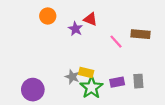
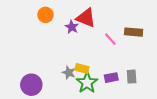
red triangle: (90, 19) -> (86, 18), size x1.5

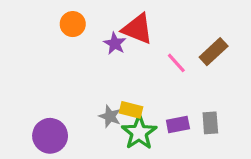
brown rectangle: (134, 32) -> (214, 52), turned -48

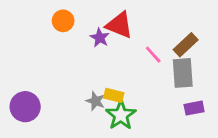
gray rectangle: (210, 123) -> (183, 73), moved, size x1.5
purple rectangle: (178, 124) -> (194, 108), moved
purple circle: (50, 136) -> (25, 107), moved

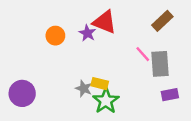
orange circle: (63, 21) -> (55, 36), moved
brown rectangle: (186, 45) -> (162, 21), moved
pink line: (153, 55) -> (143, 54), moved

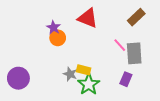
purple star: (87, 33) -> (54, 28), moved
orange circle: (55, 36) -> (58, 38), moved
purple rectangle: (170, 95) -> (126, 79), moved, turned -56

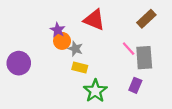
yellow rectangle: (84, 70) -> (80, 68), moved
gray star: (70, 74) -> (75, 49), moved
purple circle: (18, 78) -> (19, 63), moved

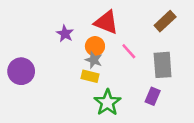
orange circle: (62, 41) -> (95, 46), moved
gray star: (75, 49) -> (94, 60), moved
pink line: (129, 49) -> (129, 51), moved

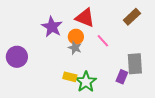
purple star: (65, 34) -> (52, 27), size x1.5
gray rectangle: (163, 65) -> (135, 64), moved
yellow rectangle: (90, 76) -> (70, 77), moved

